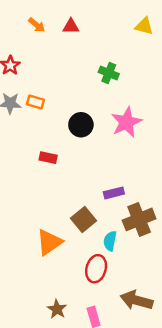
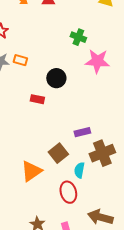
pink star: (126, 122) -> (97, 61), moved, turned 30
red rectangle: (48, 158) -> (37, 99), moved
red ellipse: (96, 269) -> (68, 192), turned -30

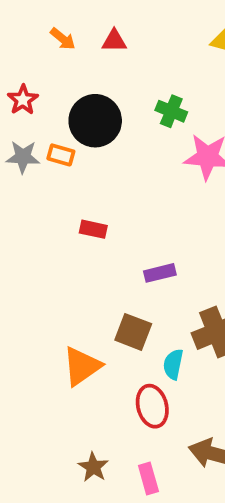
black circle: (56, 78) -> (95, 121), moved, size x1.4
purple rectangle: (82, 132) -> (160, 273), moved
brown square: (58, 153) -> (133, 332), turned -30

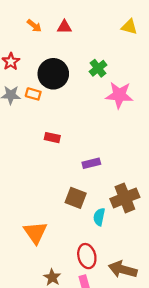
green cross: (171, 111) -> (98, 68), turned 30
orange triangle: (82, 366) -> (35, 233), moved, turned -30
red ellipse: (152, 406) -> (87, 256), moved

